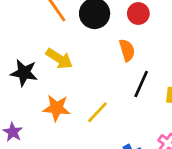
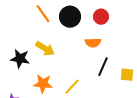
orange semicircle: (127, 50) -> (93, 43), turned 105

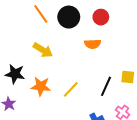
black star: (20, 59) -> (15, 74), moved
black line: (103, 67) -> (106, 86), moved

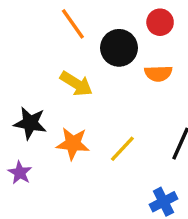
black circle: (69, 17) -> (119, 48), moved
red circle: (101, 17) -> (160, 22), moved

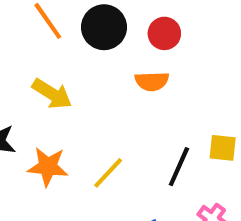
red circle: (160, 22) -> (164, 33), moved
black circle: (119, 48) -> (104, 27), moved

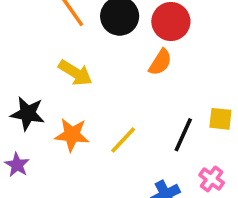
red circle: (164, 33) -> (171, 22), size x1.4
orange semicircle: (152, 81) -> (160, 62), turned -56

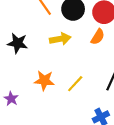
yellow arrow: (75, 73) -> (60, 39), moved, turned -42
black star: (28, 113) -> (18, 43), moved

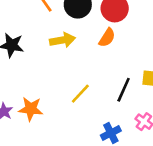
orange star: (44, 81) -> (31, 109), moved

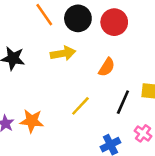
orange semicircle: (107, 38) -> (107, 67), moved

